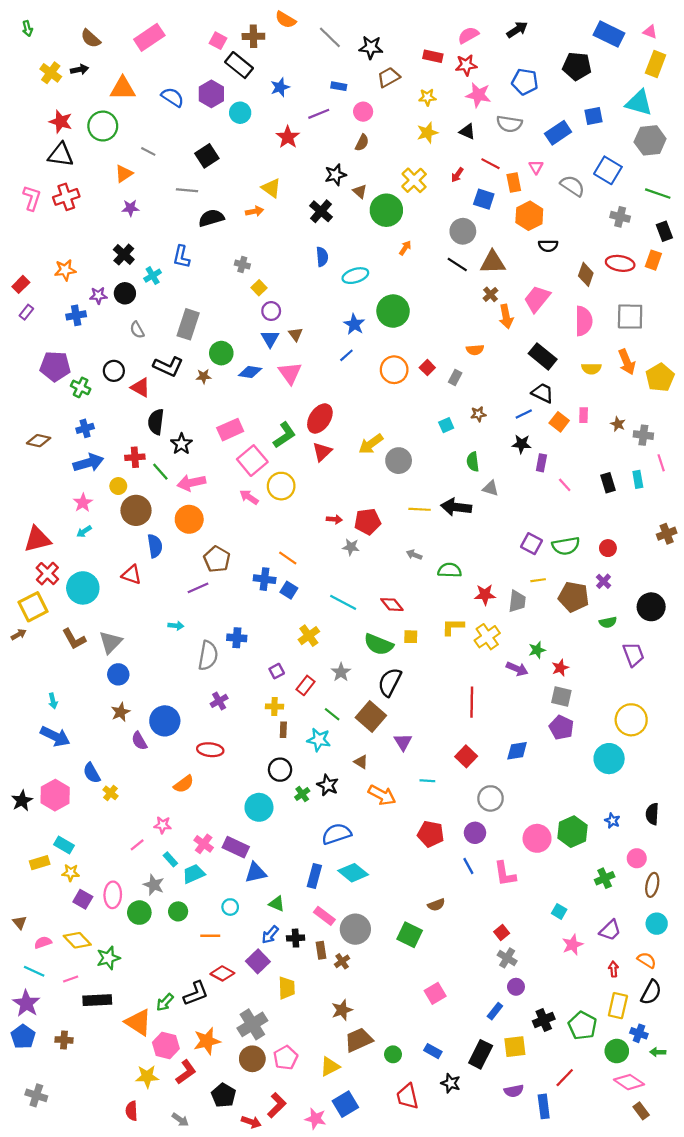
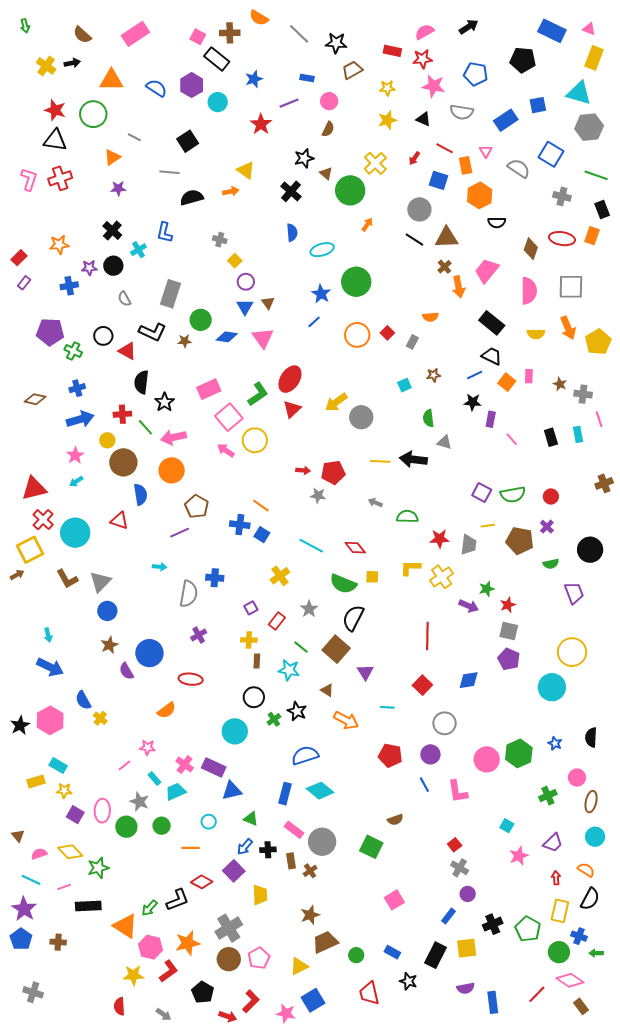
red line: (565, 1078) -> (537, 994), moved

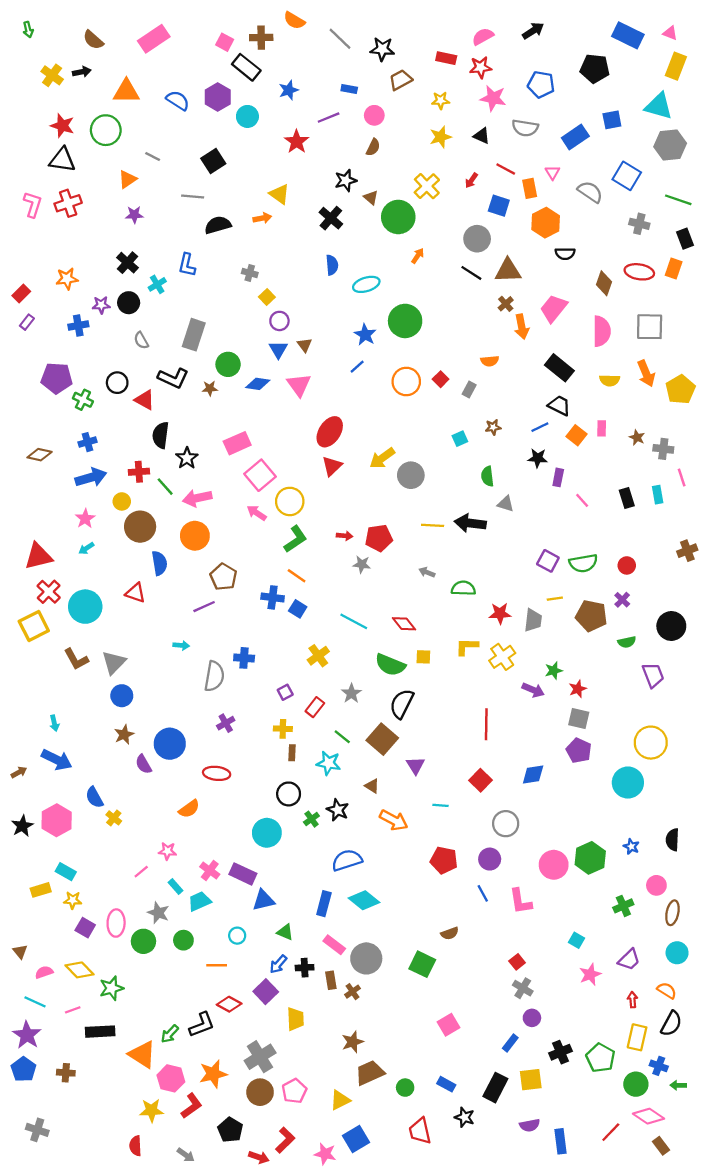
green L-shape: (258, 394) -> (295, 539), moved
brown arrow: (17, 575) -> (19, 772), moved

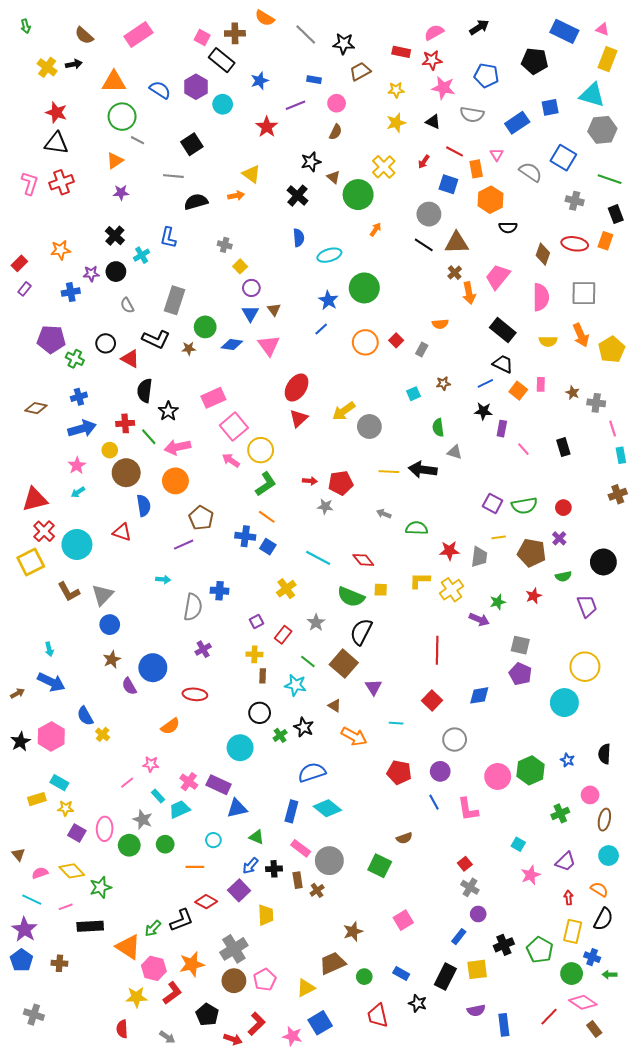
green circle: (106, 130) -> (122, 117), moved
cyan rectangle: (658, 495) -> (621, 455), moved
red star: (578, 689) -> (534, 596), moved
brown star: (353, 1042) -> (353, 931), moved

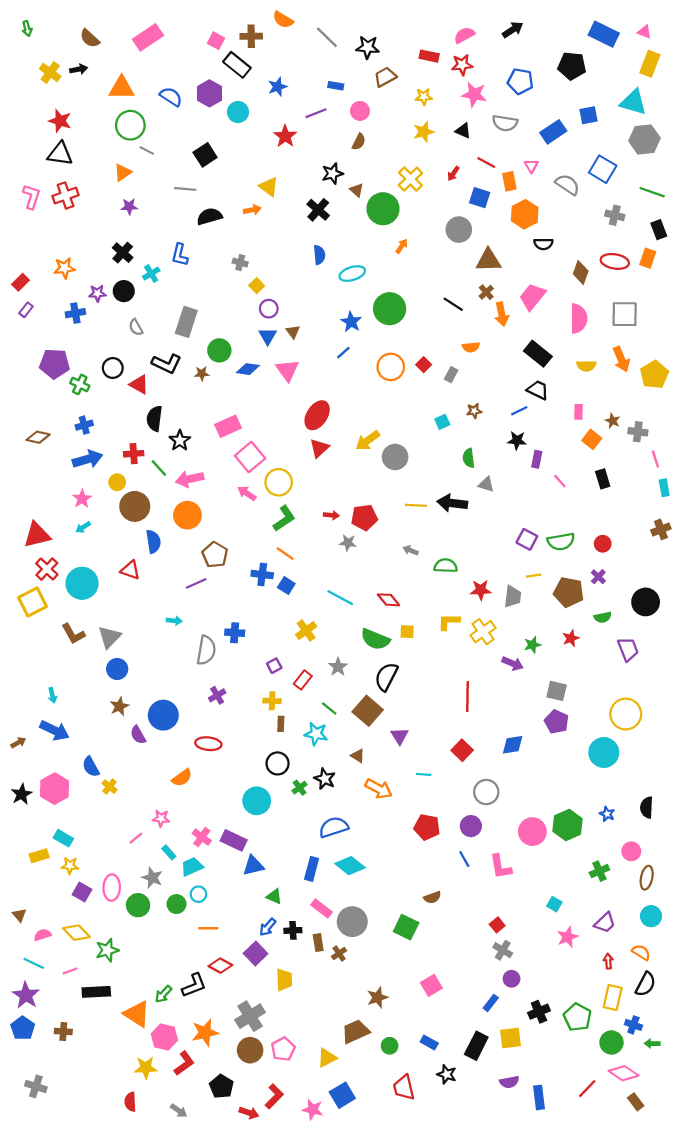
black line: (424, 245) -> (453, 304), moved
orange square: (518, 391) -> (592, 439), moved
cyan circle: (213, 840) -> (198, 894), moved

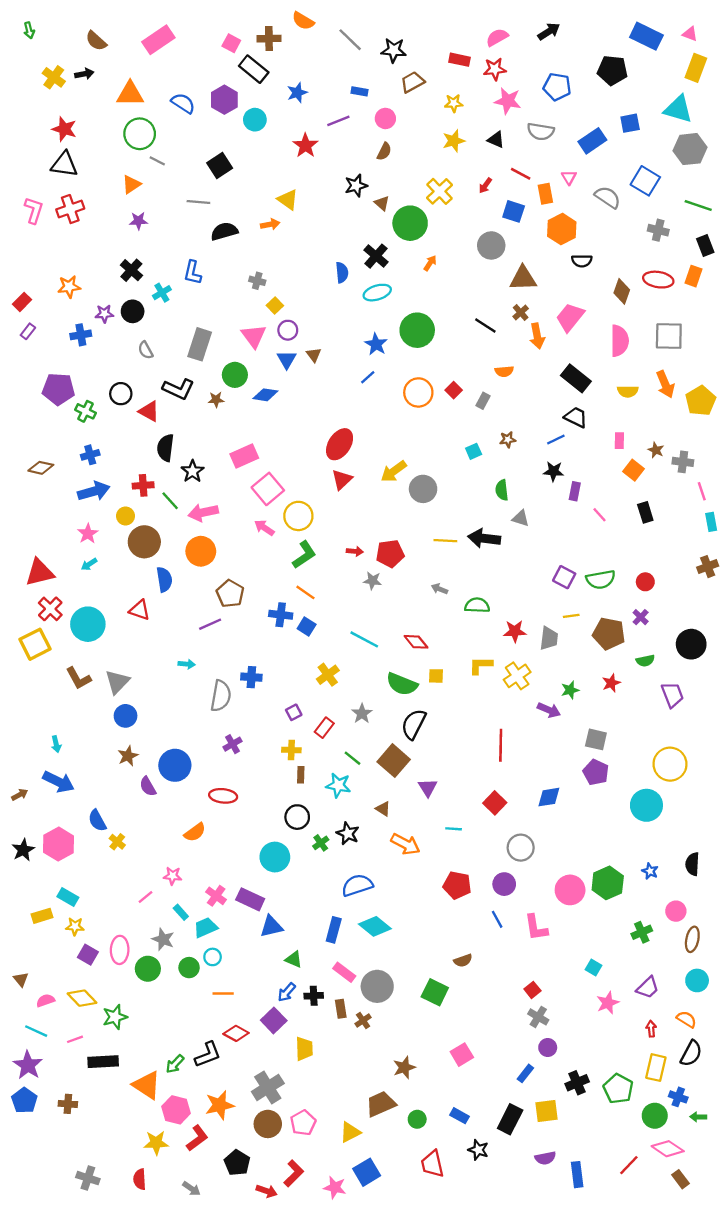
black cross: (318, 210) -> (376, 256), moved
pink triangle: (287, 370) -> (254, 336), moved
gray cross: (36, 1086) -> (88, 1178), moved

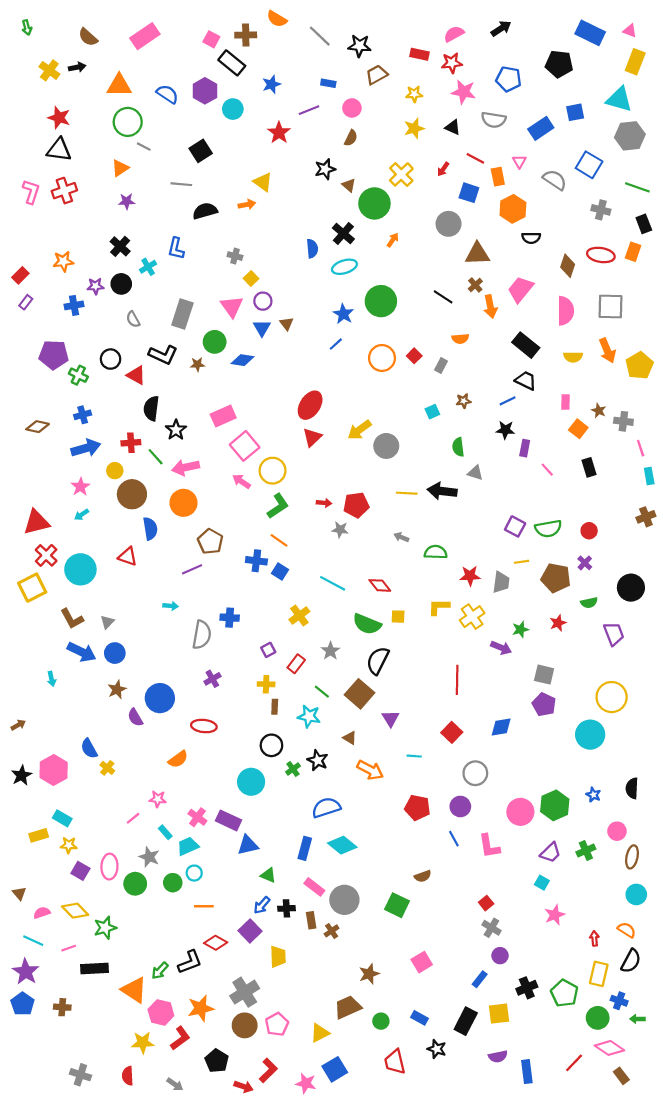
gray triangle: (117, 682) -> (107, 622), size x0.6
blue arrow: (58, 782) -> (82, 652), moved
purple trapezoid: (648, 988) -> (550, 853), moved

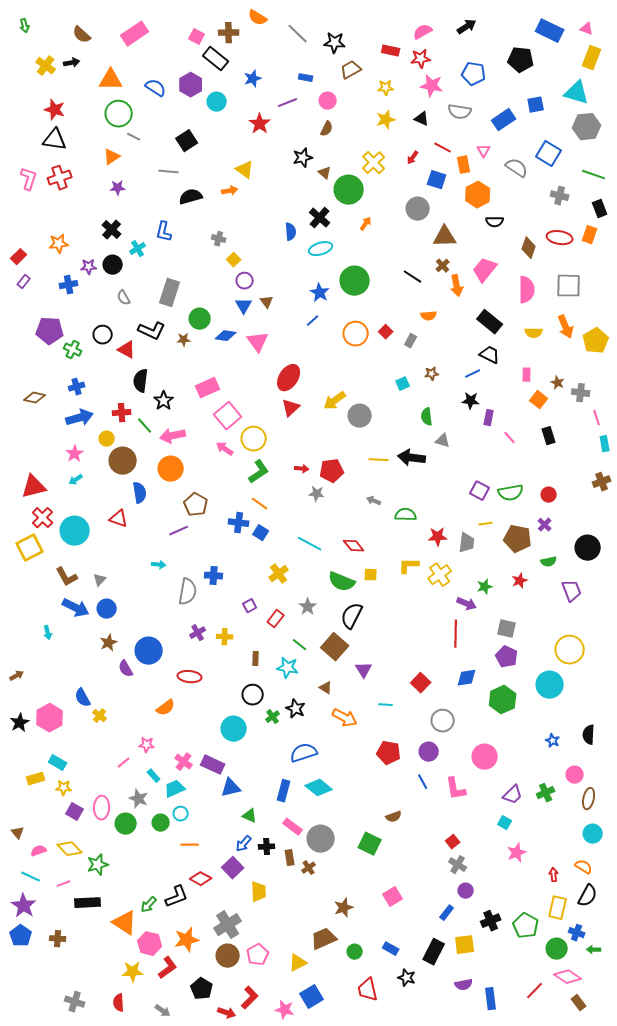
pink triangle: (232, 306) -> (258, 342), moved
red line: (457, 680) -> (456, 634), moved
yellow cross: (266, 684) -> (225, 637), moved
green hexagon: (555, 805) -> (503, 700), moved

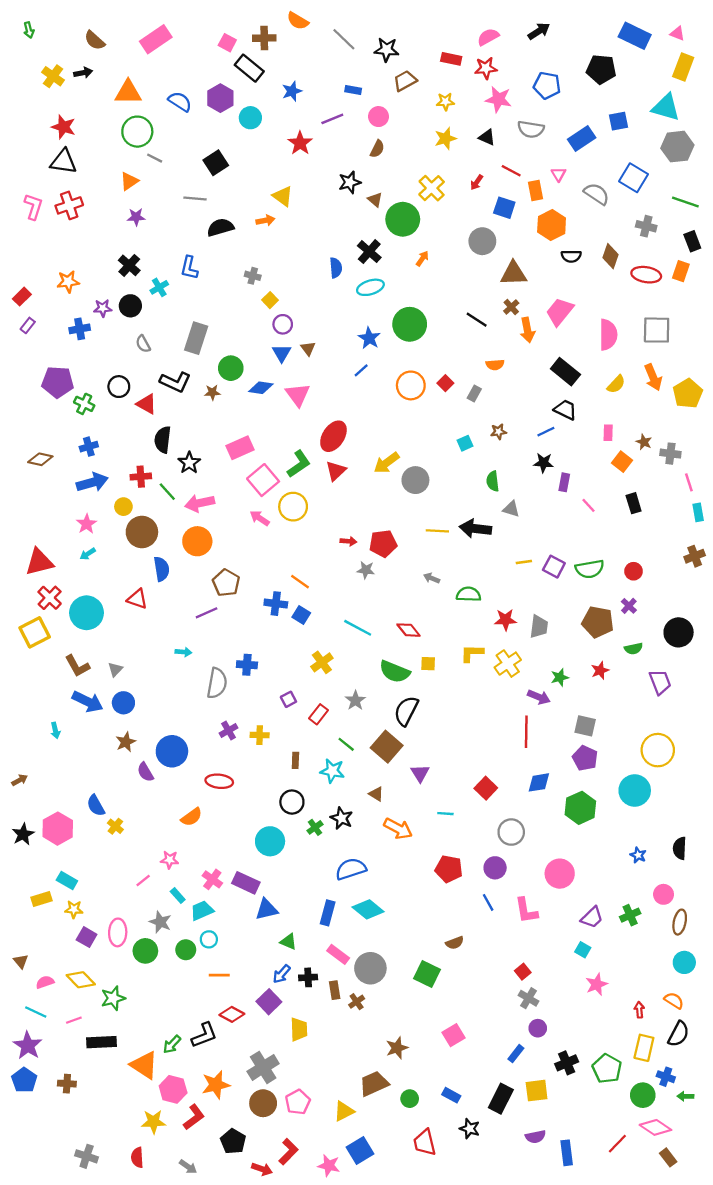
brown diamond: (529, 248) -> (610, 256), moved
yellow semicircle: (534, 333) -> (616, 384), turned -48
green L-shape: (259, 472) -> (299, 464), moved
yellow line: (486, 524) -> (524, 562), moved

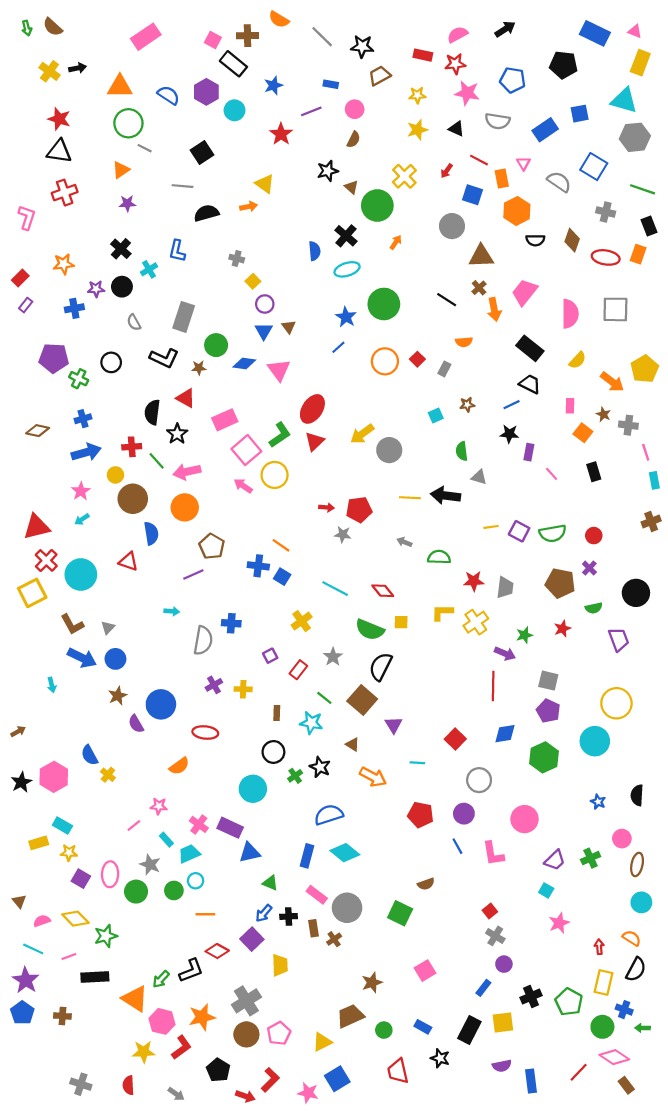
brown semicircle: (95, 40) -> (53, 27), moved
pink L-shape: (33, 207) -> (27, 217), moved
orange arrow: (653, 377) -> (612, 382), moved, turned -30
red triangle: (147, 404) -> (186, 398), moved

